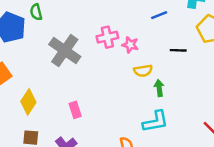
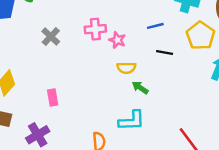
blue line: (159, 15) -> (155, 26), moved
gray cross: (65, 51) -> (51, 36), size x0.6
green arrow: (159, 88) -> (140, 88), turned -56

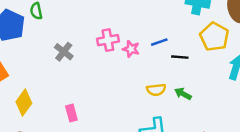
blue line: (155, 26) -> (159, 42), moved
yellow semicircle: (126, 68) -> (156, 90), moved
green arrow: (140, 88) -> (183, 94), moved

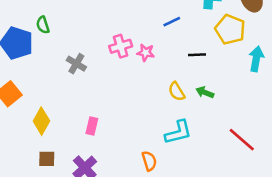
blue line: (159, 42) -> (172, 22), moved
yellow semicircle: (156, 90) -> (177, 91), turned 72
pink rectangle: (71, 113) -> (92, 126), turned 35

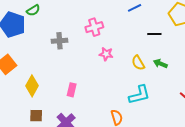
green semicircle: (43, 25) -> (33, 10), turned -104
pink star: (146, 53) -> (106, 54), moved
gray cross: (76, 64) -> (59, 41), turned -35

